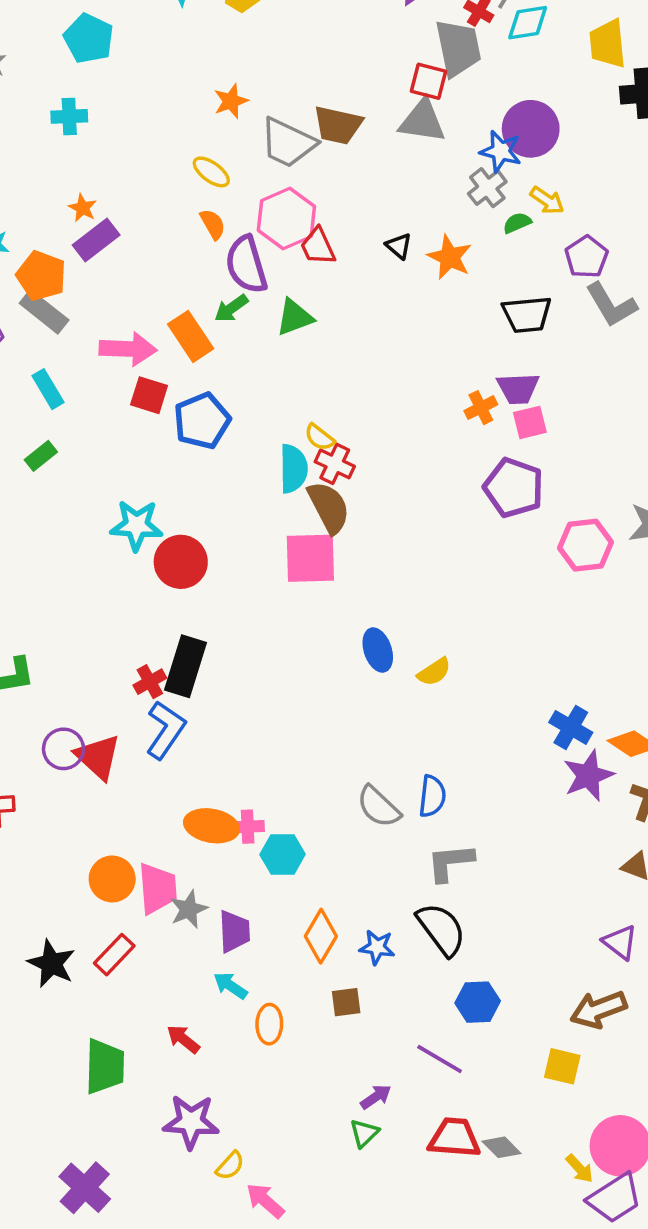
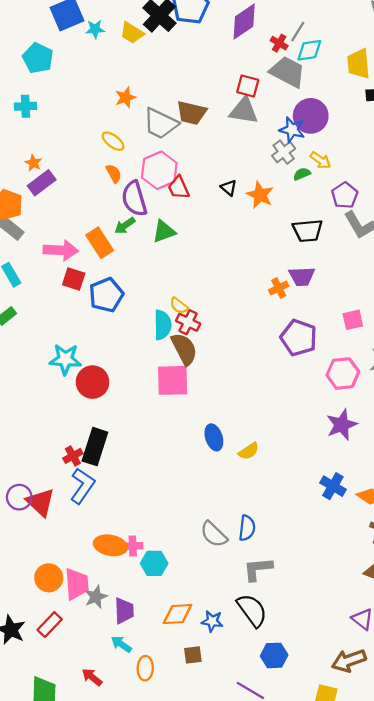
gray trapezoid: (458, 48) -> (288, 72), moved, turned -51
pink square: (530, 422) -> (353, 320), moved
purple star: (588, 776) -> (342, 425), moved
orange diamond: (321, 936) -> (178, 614), turned 56

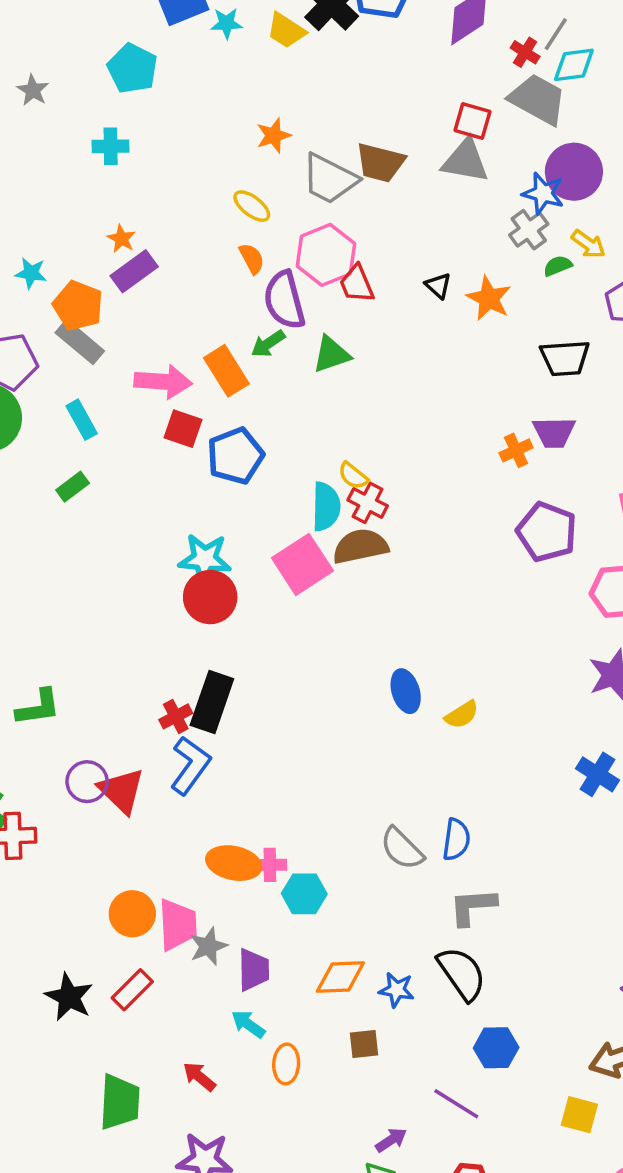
brown semicircle: (184, 349) -> (360, 546), turned -76
cyan star: (65, 359) -> (205, 559), moved
pink square: (173, 380) -> (302, 564), moved, turned -33

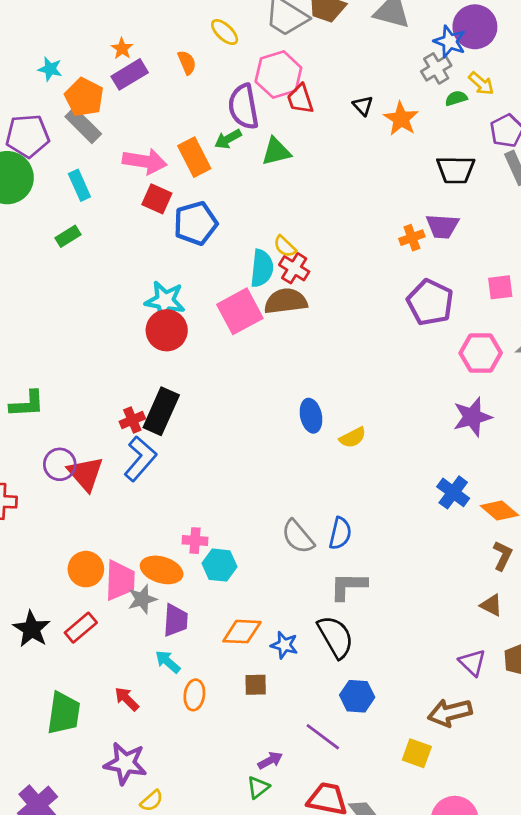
orange semicircle: (252, 259) -> (187, 62), moved
orange ellipse: (234, 863) -> (162, 570), moved

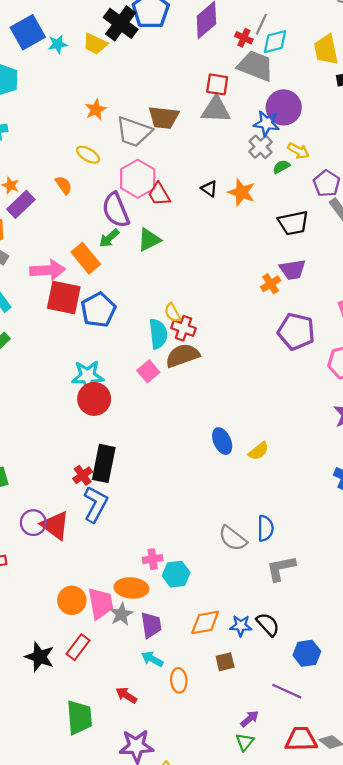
red square: (157, 199) -> (64, 297), size x1.5
yellow semicircle: (285, 246) -> (172, 313), turned 30
pink square: (240, 311) -> (148, 371), size x0.6
black semicircle: (336, 637) -> (268, 624), moved, size x0.7

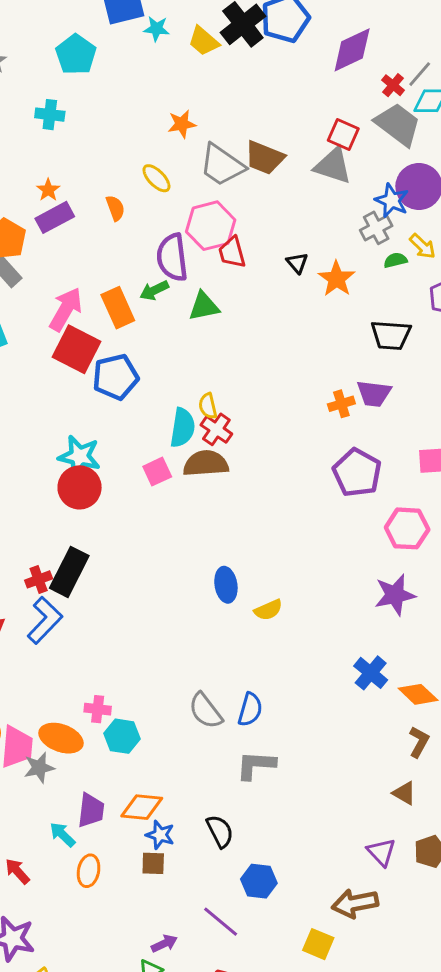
pink arrow: (48, 270) -> (66, 309), turned -72
purple trapezoid: (151, 625) -> (91, 810), moved
blue star: (241, 626) -> (160, 835), moved

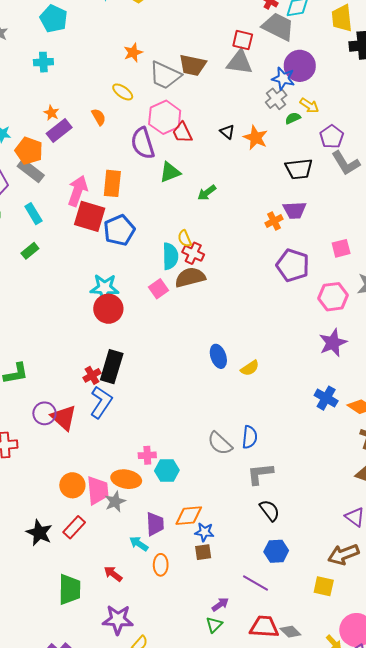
green arrow: (154, 290) -> (207, 193), moved
orange rectangle: (118, 308) -> (112, 183), turned 40
black semicircle: (220, 831) -> (270, 510), moved

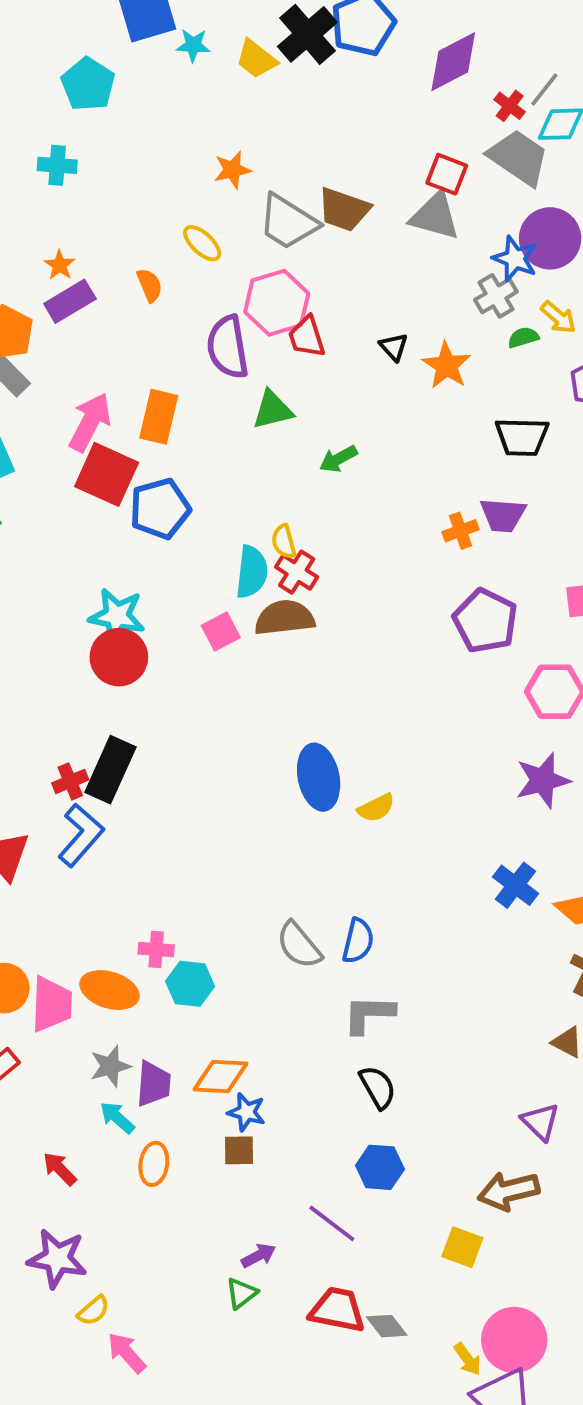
blue ellipse: (218, 356) -> (319, 777), size x1.4
gray star: (115, 502) -> (110, 1066), moved

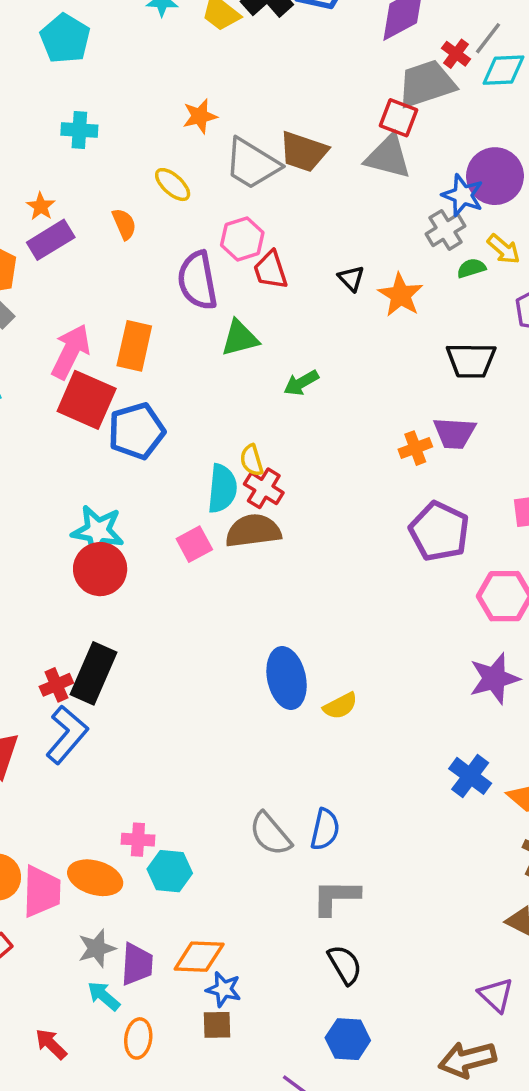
gray trapezoid: (519, 157) -> (427, 84), moved, turned -52
cyan cross: (57, 165) -> (79, 130), moved
pink hexagon: (277, 303) -> (242, 239), size x0.7

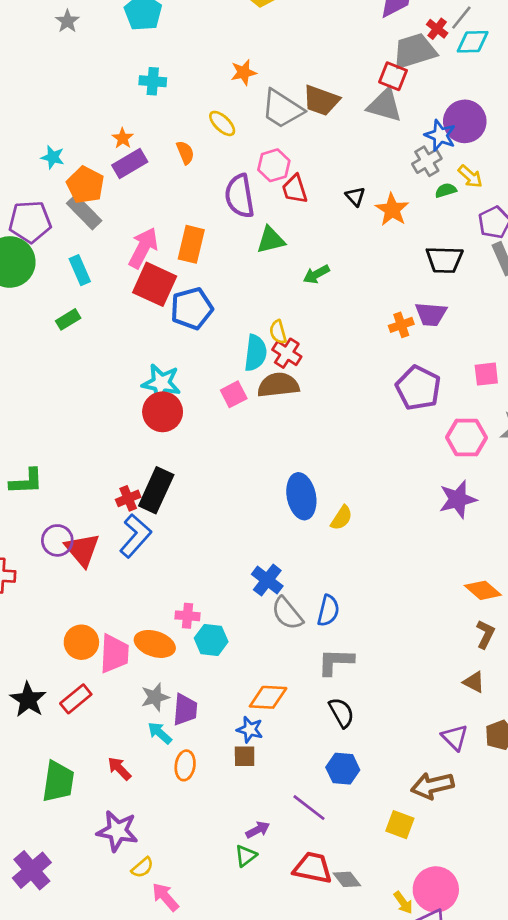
yellow semicircle: (340, 706) -> (341, 518), turned -30
blue cross: (470, 776) -> (267, 580), moved
orange diamond: (199, 957) -> (268, 697), moved

